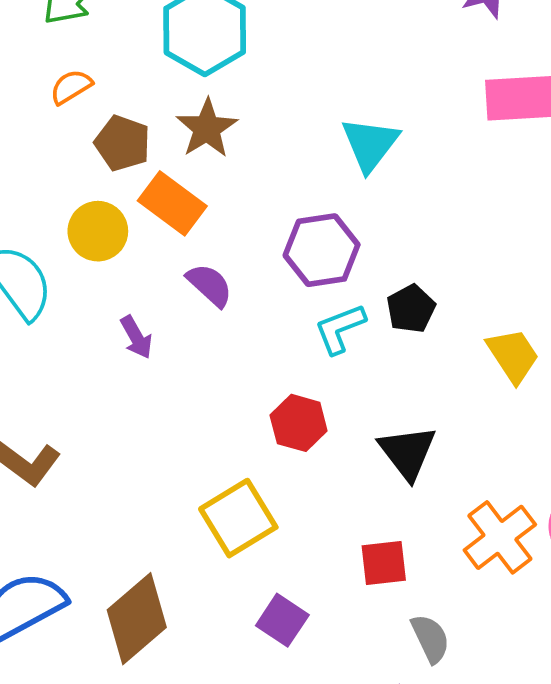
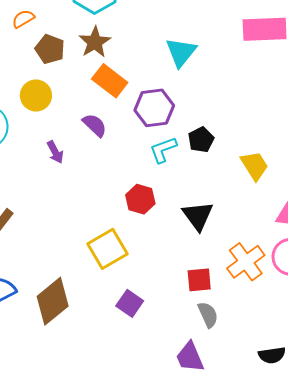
orange rectangle: (172, 203) -> (110, 81), moved
red square: (384, 563) -> (199, 280), moved

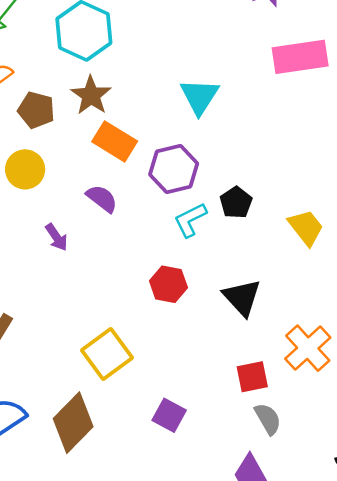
yellow square: (107, 249) -> (107, 354), moved

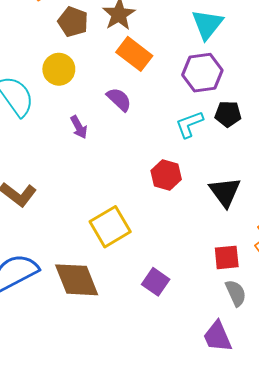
purple hexagon: (174, 169) -> (202, 73), moved
black pentagon: (236, 202) -> (228, 114), turned 30
brown diamond: (73, 423) -> (77, 280), turned -72

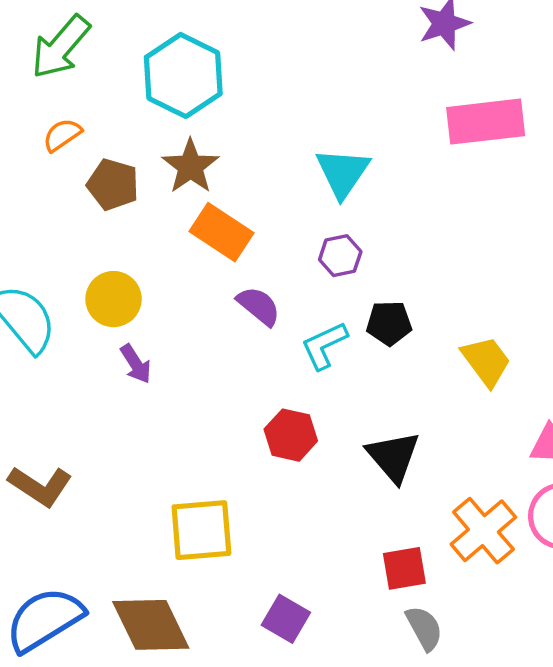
yellow circle: (59, 69) -> (114, 299), moved
purple hexagon: (202, 73) -> (340, 256), size x0.6
purple semicircle: (119, 99) -> (259, 306), moved
yellow square: (110, 227) -> (201, 530), turned 30

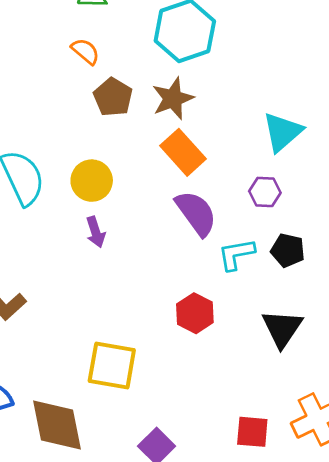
orange semicircle: (62, 135) -> (85, 51), turned 60
purple semicircle: (259, 306) -> (196, 213), size x1.4
black triangle: (393, 457) -> (282, 328), moved

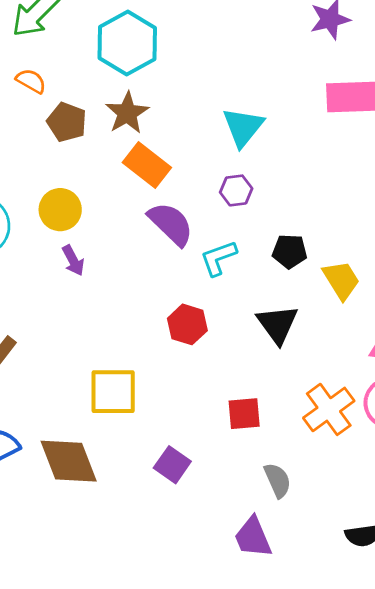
black pentagon: (288, 250) -> (290, 251), moved
red square: (252, 432) -> (244, 414), moved

